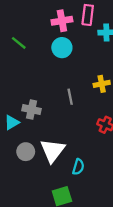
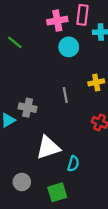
cyan circle: (62, 48) -> (69, 47), moved
white triangle: (53, 150) -> (48, 148), turned 35
gray circle: (26, 152) -> (22, 182), moved

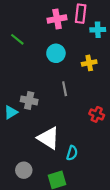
cyan circle: (69, 47) -> (56, 53), moved
yellow cross: (96, 82) -> (89, 63), moved
white triangle: (48, 148) -> (48, 138), turned 50

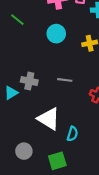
gray line: (65, 89) -> (65, 80), moved, turned -72

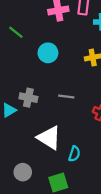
cyan circle: (56, 34) -> (48, 53), moved

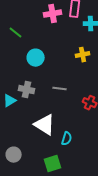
cyan circle: (48, 53) -> (36, 58), moved
gray circle: (23, 172) -> (14, 155), moved

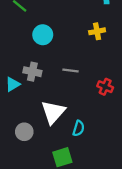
white triangle: (45, 125) -> (53, 112), turned 40
gray circle: (14, 155) -> (24, 132), moved

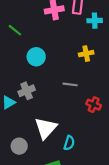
gray line: (70, 71) -> (70, 84), moved
gray cross: (32, 72) -> (27, 91), turned -35

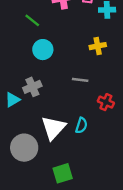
green line: (15, 30) -> (32, 20), moved
cyan semicircle: (69, 143) -> (81, 125), moved
gray circle: (19, 146) -> (24, 148), size x1.5

